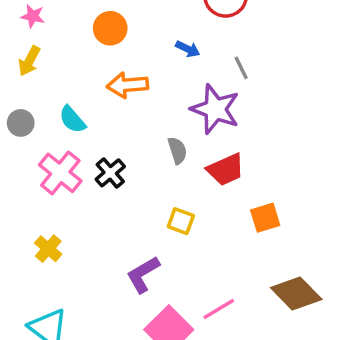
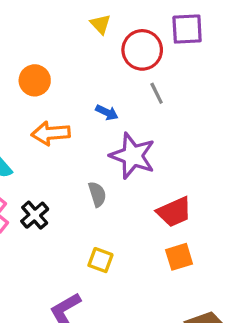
blue arrow: (188, 49) -> (107, 112), moved
gray line: (241, 68) -> (157, 93), moved
red trapezoid: (226, 169) -> (174, 212), moved

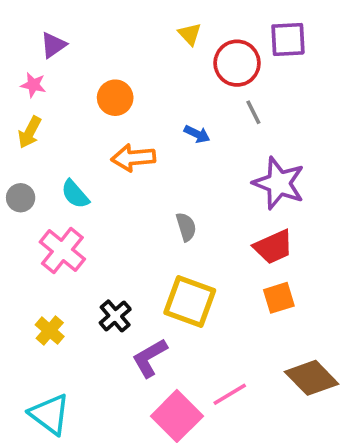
purple star: (133, 156) -> (279, 183), moved
black cross: (35, 215) -> (115, 316), moved
yellow square: (100, 260) -> (190, 301), size x1.8

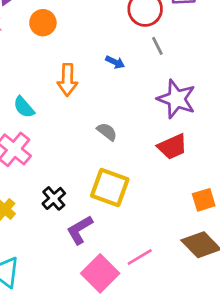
orange circle: (115, 98) -> (43, 23), moved
orange arrow: (133, 158) -> (67, 80), turned -84
gray semicircle: (186, 227) -> (107, 132), turned -35
orange square: (279, 298) -> (204, 200), moved

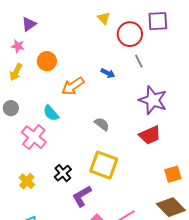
orange circle: (43, 23) -> (47, 61), moved
orange arrow: (67, 80) -> (73, 86), turned 55
cyan semicircle: (24, 107) -> (51, 113), moved

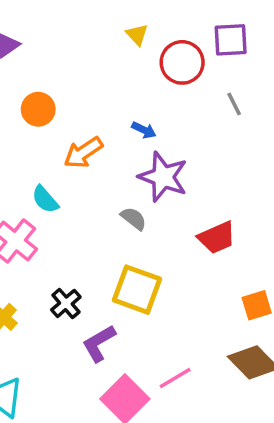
gray line: (139, 61) -> (234, 104), moved
purple star: (153, 100) -> (163, 177), moved

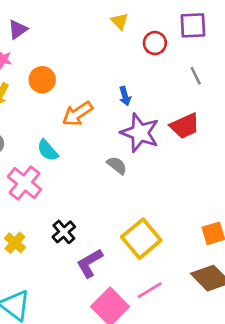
red circle: (182, 62) -> (155, 43), size x0.7
blue arrow: (144, 130) -> (125, 96), turned 48
red trapezoid: (217, 238) -> (185, 126), moved
yellow square: (137, 290) -> (141, 239), moved, turned 30

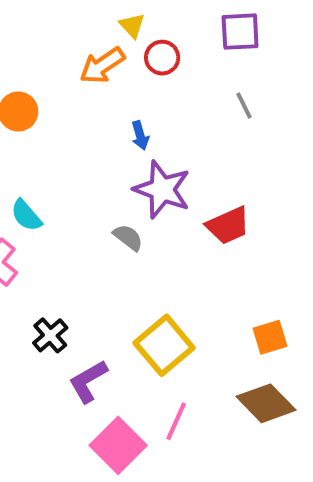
red circle: (155, 43) -> (162, 58), moved
orange arrow: (77, 114) -> (102, 66), moved
red trapezoid: (185, 126) -> (228, 225), moved
pink line: (149, 290) -> (176, 421), turned -35

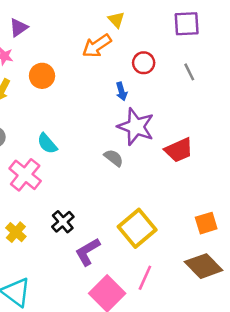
red circle: (162, 58) -> (144, 63), moved

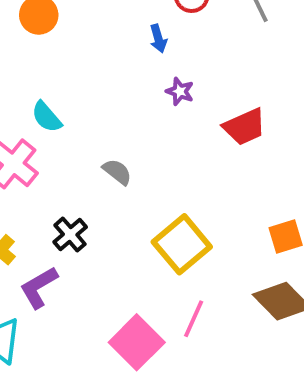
purple star: (136, 127) -> (180, 91), size x0.5
gray semicircle: (114, 158) -> (117, 172), moved
purple L-shape: (88, 252) -> (39, 287), moved

